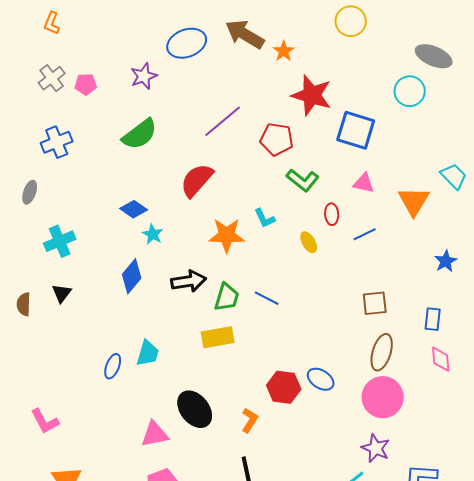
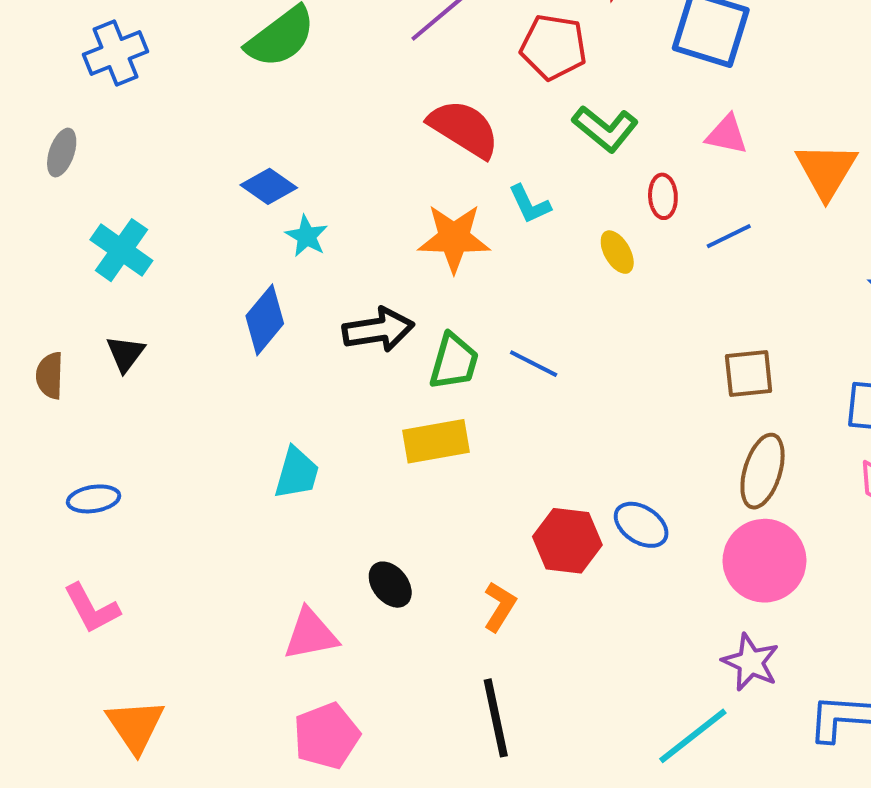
red semicircle: (197, 180) -> (464, 129), moved, turned 81
cyan cross: (60, 241) -> (121, 250), turned -32
blue ellipse: (113, 366) -> (94, 499), moved, turned 60
black ellipse: (195, 409) -> (390, 585), size x0.6

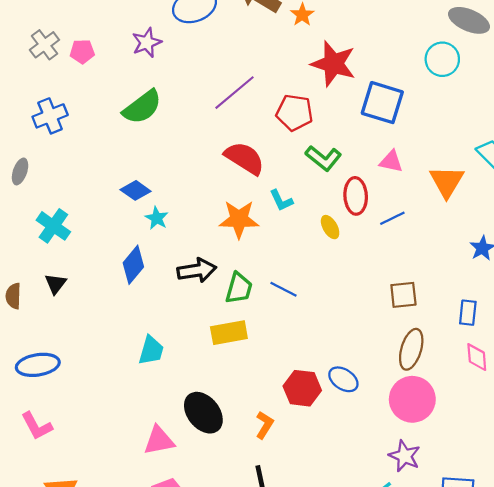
red ellipse: (663, 196) -> (356, 196), size x1.5
blue ellipse: (94, 499) -> (38, 365), size x1.5
black ellipse: (390, 585) -> (203, 413), size x1.6

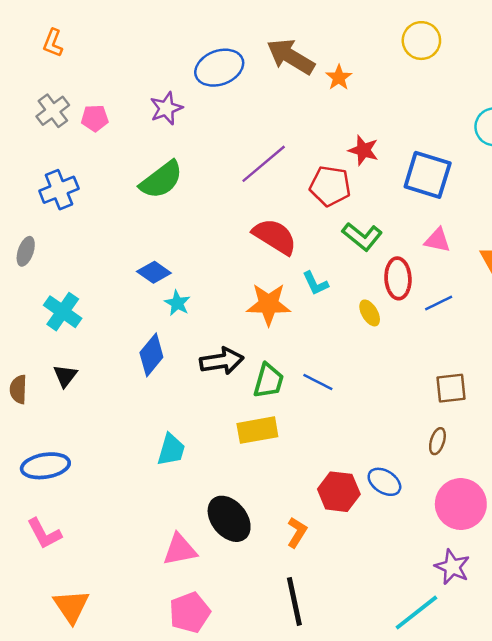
red star: (333, 64) -> (363, 150), moved, size x0.6
brown ellipse: (411, 349) -> (437, 441), moved, size x0.6

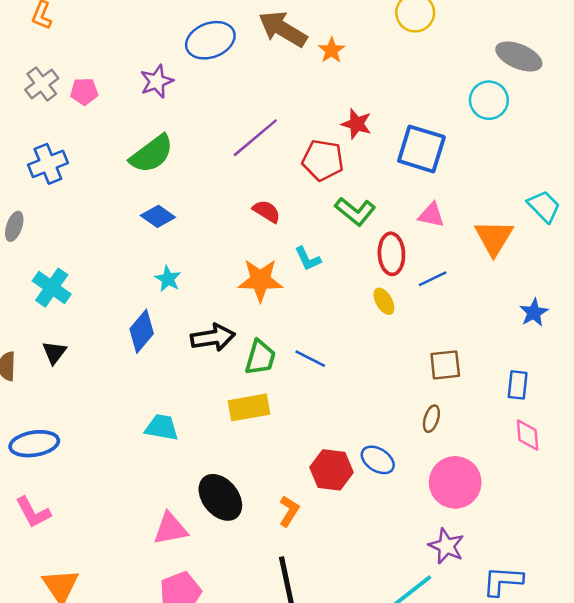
red semicircle: (275, 237) -> (267, 211), size x0.6
blue diamond: (154, 272) -> (158, 216), moved
yellow ellipse: (370, 313) -> (384, 301), moved
cyan trapezoid: (171, 450) -> (162, 427), turned -96

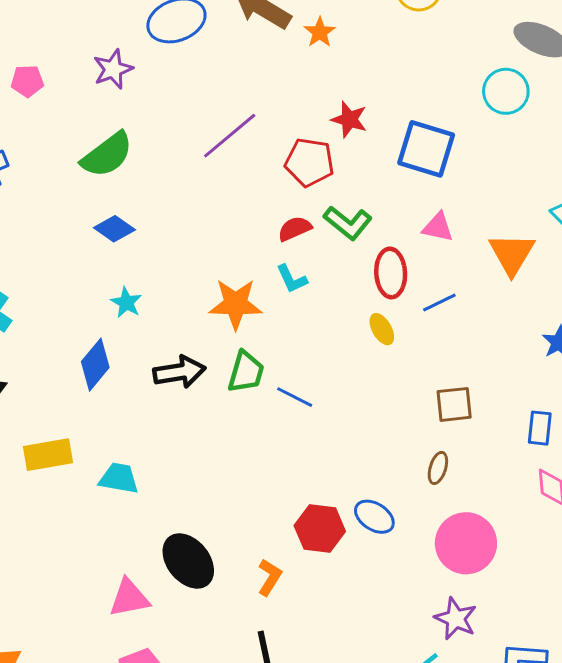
red semicircle: (267, 211) -> (295, 229), moved, turned -56
green trapezoid: (260, 357) -> (246, 372), moved
yellow rectangle: (249, 407) -> (48, 455), moved

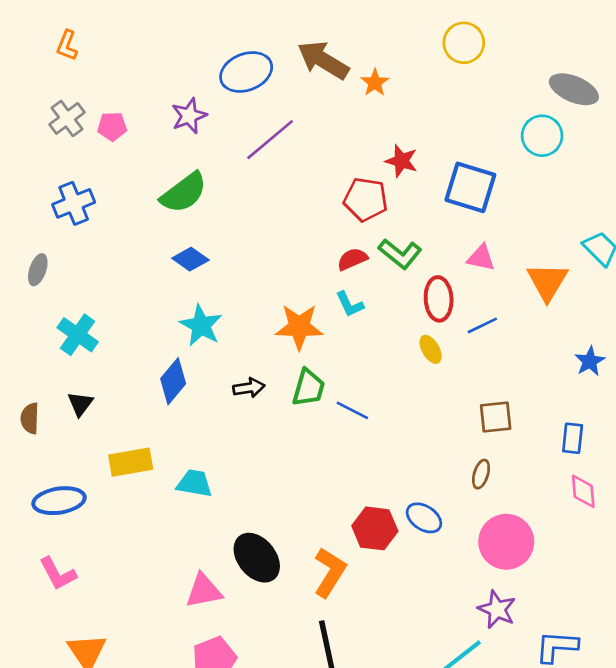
purple line: (230, 136) -> (270, 140), moved
cyan star: (126, 303) -> (201, 325), size x1.5
black arrow: (179, 372) -> (249, 388), size x0.7
orange L-shape: (270, 577) -> (330, 572), size x1.5

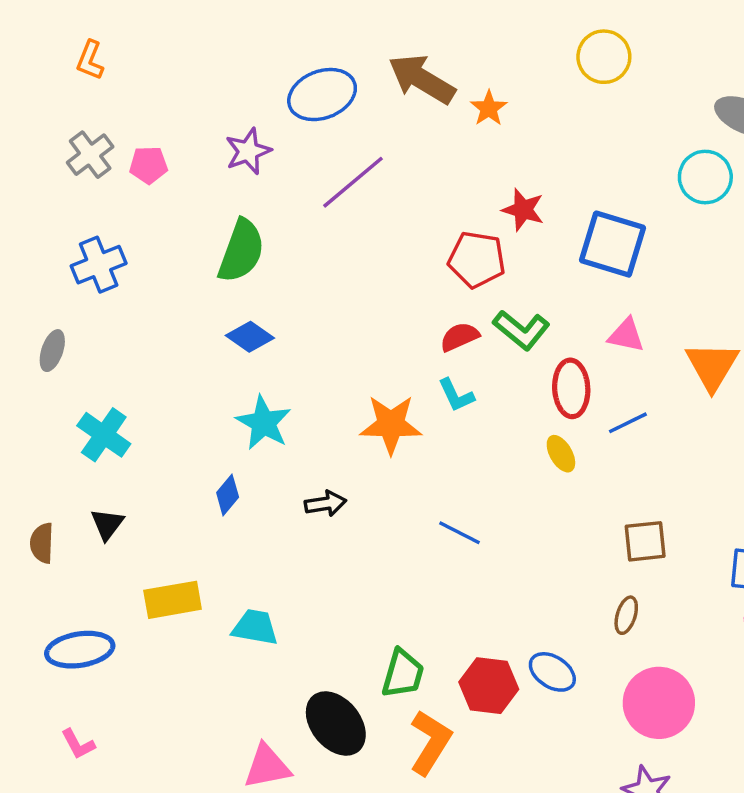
green semicircle: (184, 193) -> (241, 251), turned -33
blue diamond: (173, 381) -> (228, 495), size x0.7
green trapezoid: (309, 388) -> (403, 674), moved
pink L-shape: (58, 574) -> (78, 744), size x0.7

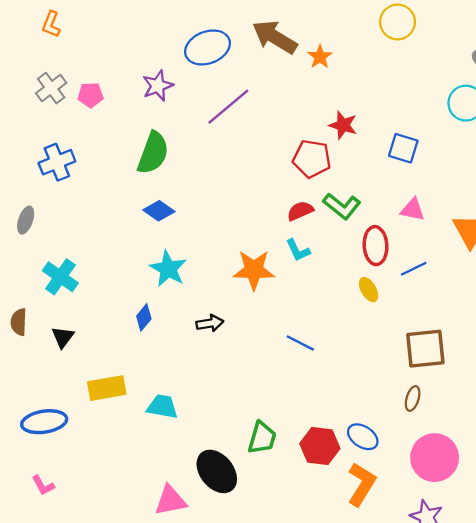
blue square: (612, 244) -> (403, 148), size x0.7
brown square: (645, 541) -> (425, 349), size x1.4
brown semicircle: (42, 543) -> (19, 322), moved
orange L-shape: (430, 742) -> (362, 484), moved

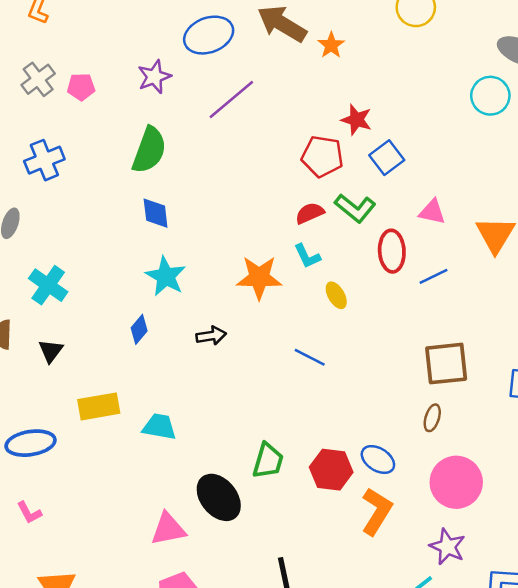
blue square: (403, 148) -> (387, 158), moved, turned 36
blue diamond: (159, 211) -> (156, 213), turned 48
yellow ellipse: (369, 290) -> (336, 295), moved

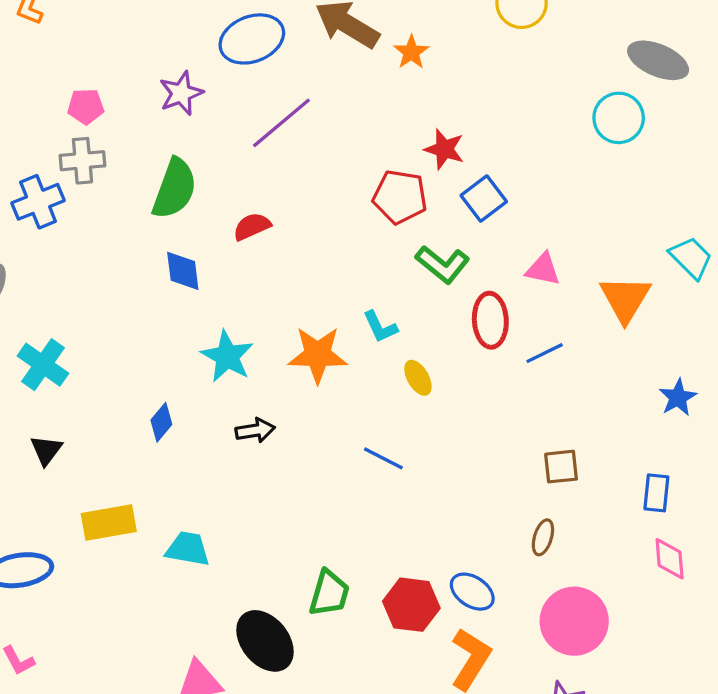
gray cross: (38, 79) -> (82, 161), moved, turned 32
red semicircle: (310, 213) -> (252, 226), moved
cyan star: (166, 276) -> (227, 356), moved
brown square: (446, 364) -> (561, 467), size x0.6

